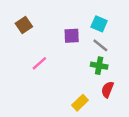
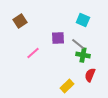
purple square: (72, 36) -> (58, 38), moved
gray line: (100, 45) -> (78, 44), moved

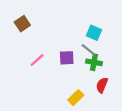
cyan square: (83, 20) -> (94, 33), moved
purple square: (58, 38) -> (67, 58), moved

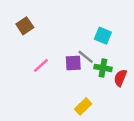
gray line: (88, 50) -> (86, 57), moved
red semicircle: (102, 85) -> (120, 78), moved

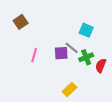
pink line: (41, 65) -> (34, 55), turned -32
green cross: (103, 68) -> (86, 57), turned -32

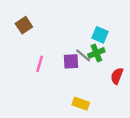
green cross: (86, 57) -> (96, 53), moved
yellow rectangle: (70, 90) -> (81, 104), turned 64

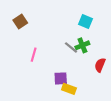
cyan square: (100, 35) -> (86, 22), moved
purple square: (71, 61) -> (61, 78), moved

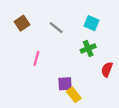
gray line: (71, 47) -> (56, 28), moved
yellow rectangle: (69, 89) -> (74, 95), turned 32

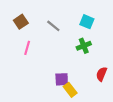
pink line: (36, 58) -> (27, 48), moved
red semicircle: (107, 69) -> (102, 74), moved

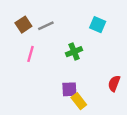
gray line: (53, 26) -> (46, 26), moved, turned -64
green cross: (84, 46) -> (74, 52), moved

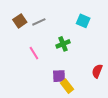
pink line: (31, 54) -> (34, 53), moved, turned -48

